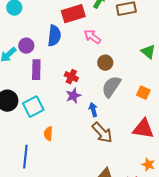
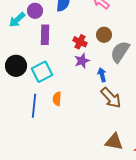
brown circle: (105, 63) -> (104, 35), moved
blue line: (25, 157) -> (34, 106), moved

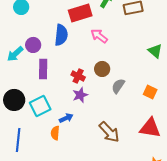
gray semicircle: (120, 52) -> (118, 86), size x0.7
blue arrow: (102, 75) -> (66, 118), moved, turned 80
blue line: (34, 106) -> (18, 140), moved

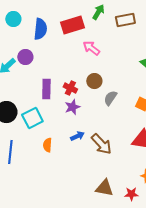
blue semicircle: (61, 35) -> (40, 29), moved
purple rectangle: (43, 69) -> (46, 89), moved
blue arrow: (66, 118) -> (77, 136), moved

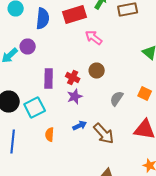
gray semicircle: (110, 98) -> (117, 98), moved

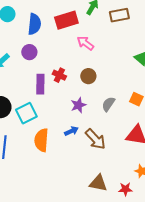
purple circle: (28, 46) -> (29, 52), moved
red cross: (73, 78) -> (59, 75), moved
purple star: (75, 96) -> (78, 105), moved
orange semicircle: (50, 134) -> (41, 140), size x1.6

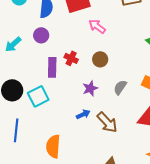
orange semicircle: (41, 140) -> (53, 146), moved

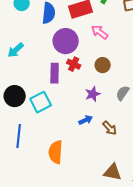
purple circle: (41, 35) -> (66, 41), moved, size x1.6
brown arrow: (107, 122) -> (110, 128), size x0.7

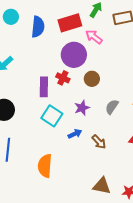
pink arrow: (100, 32) -> (94, 37), moved
purple circle: (66, 41) -> (74, 55), moved
cyan square: (41, 102) -> (52, 116), moved, turned -30

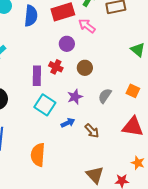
purple circle: (74, 55) -> (67, 44), size x0.6
brown triangle: (102, 186) -> (95, 175), turned 36

